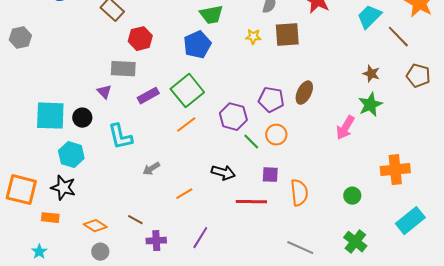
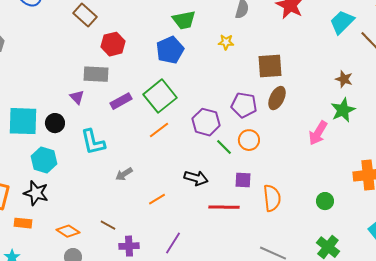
brown square: (287, 35) -> (270, 66), moved

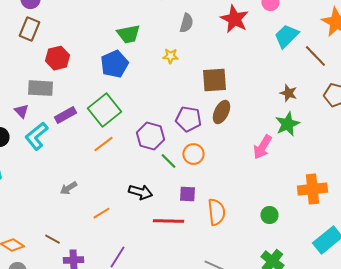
brown rectangle: (85, 15) -> (29, 29), turned 70
cyan L-shape: (93, 142) -> (36, 136), moved, turned 64

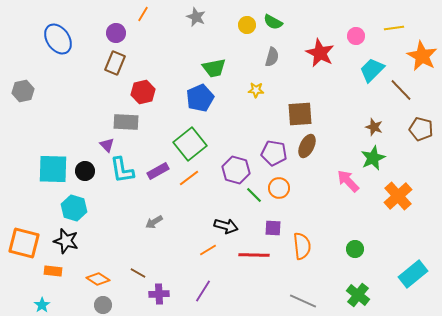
purple rectangle: (65, 115) -> (158, 171), moved
cyan L-shape: (36, 136) -> (122, 170), turned -60
pink arrow: (262, 147) -> (348, 181), turned 105
orange cross: (312, 189) -> (398, 196), moved, turned -36
orange line: (101, 213) -> (208, 250), moved

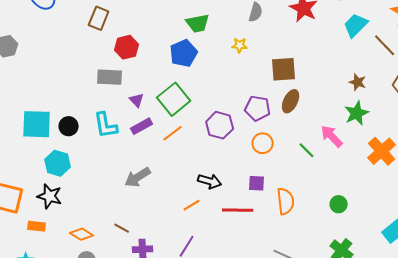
purple triangle: (107, 145) -> (137, 100), moved
green line: (254, 195) -> (307, 150), moved
gray arrow: (154, 222) -> (138, 177), size x1.5

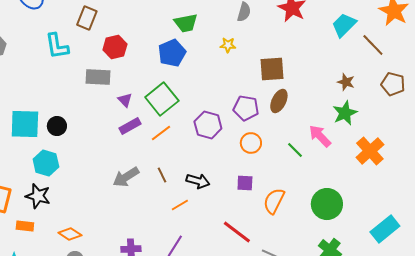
cyan L-shape: (106, 125) -> (57, 46), moved
orange semicircle: (286, 201) -> (274, 201), turned -148
green circle: (339, 204) -> (327, 204), size x1.8
red line: (238, 210) -> (237, 232), moved, turned 36
brown line: (122, 228) -> (162, 175), moved, turned 35

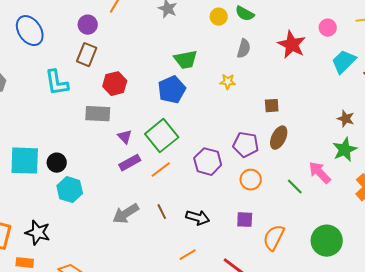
brown square: (272, 69) -> (272, 106), size x0.6
cyan hexagon: (46, 163) -> (70, 190), moved
orange line: (180, 205) -> (188, 255), moved

